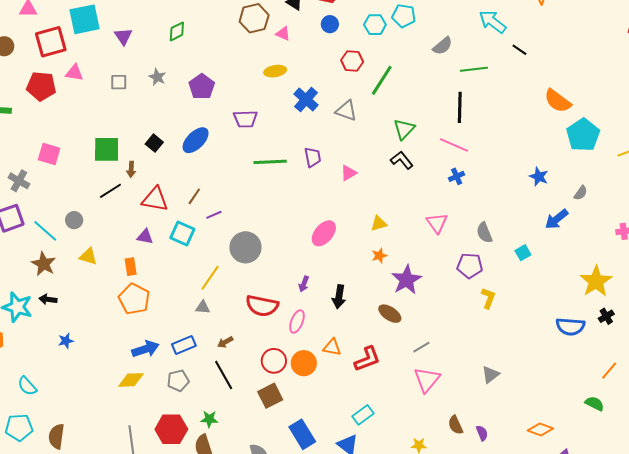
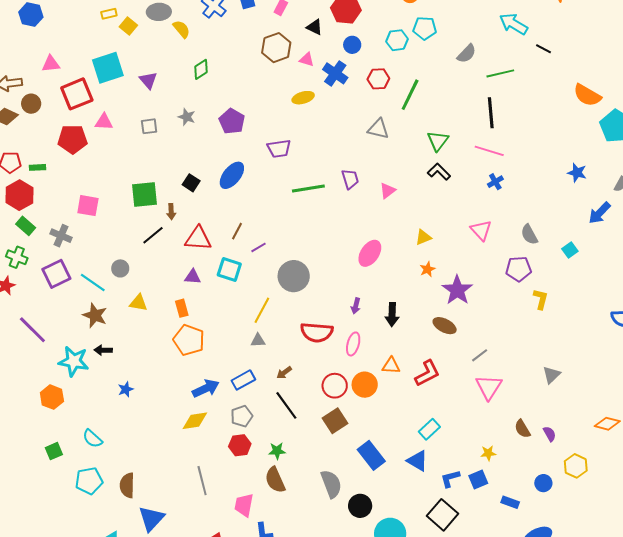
blue cross: (306, 100) -> (335, 73), moved
red hexagon: (171, 429) -> (240, 445), moved, size x0.7

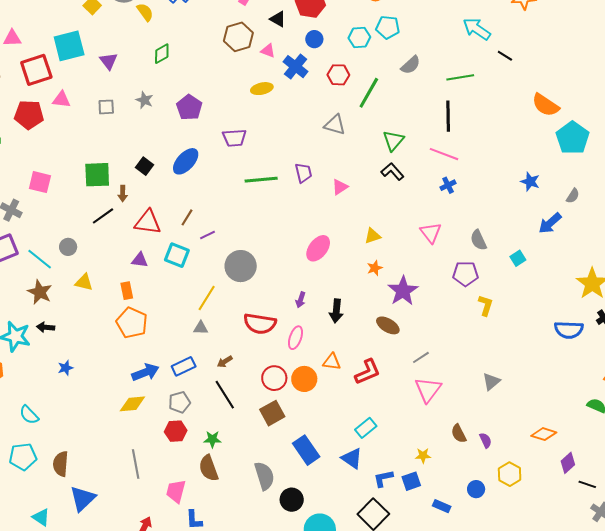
gray semicircle: (467, 54) -> (411, 65), moved

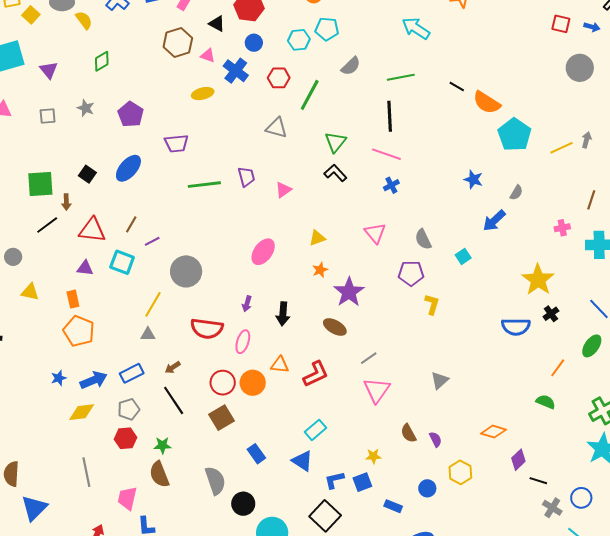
black line: (505, 56) -> (457, 86), moved
blue star: (65, 368) -> (59, 378), moved
blue rectangle: (306, 450) -> (256, 454), size x0.7

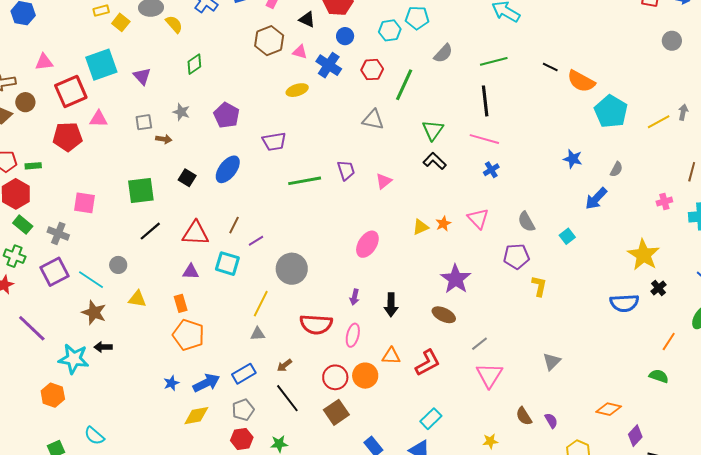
gray circle: (580, 68) -> (672, 41), size x0.7
brown arrow: (66, 202) -> (164, 139), moved, turned -77
orange star: (320, 270) -> (443, 224), moved

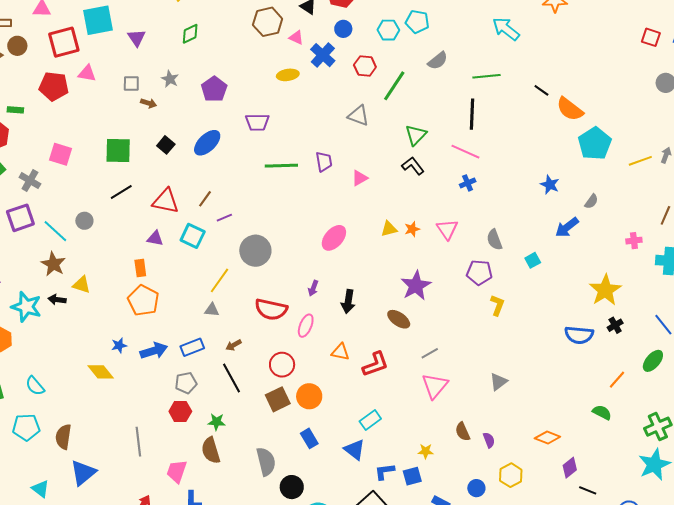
yellow triangle: (137, 299) -> (82, 285), moved
orange circle: (365, 376) -> (309, 396), moved
yellow diamond: (196, 416) -> (101, 372), moved, turned 52

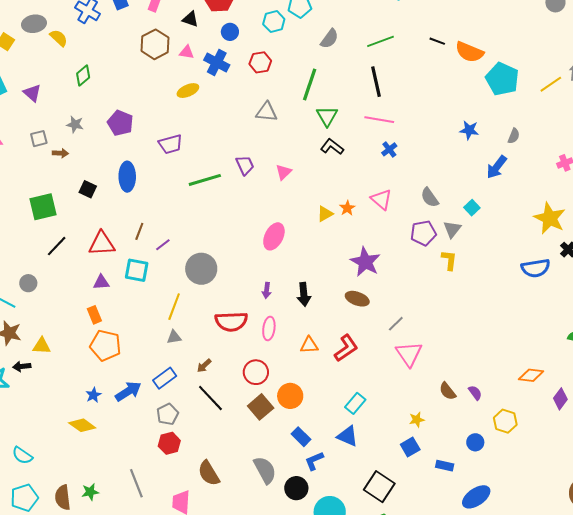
green line: (394, 86) -> (310, 85), moved
blue ellipse: (207, 143) -> (127, 177), turned -32
gray triangle: (498, 382) -> (452, 229), moved
green star: (216, 422) -> (90, 492), moved
blue L-shape: (385, 472) -> (314, 461), moved

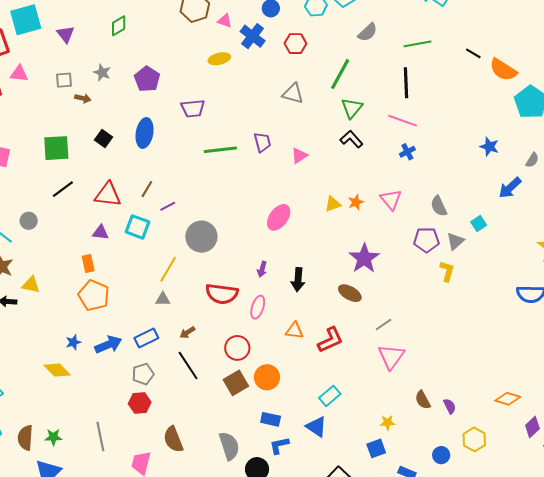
blue rectangle: (301, 437) -> (271, 419), turned -42

